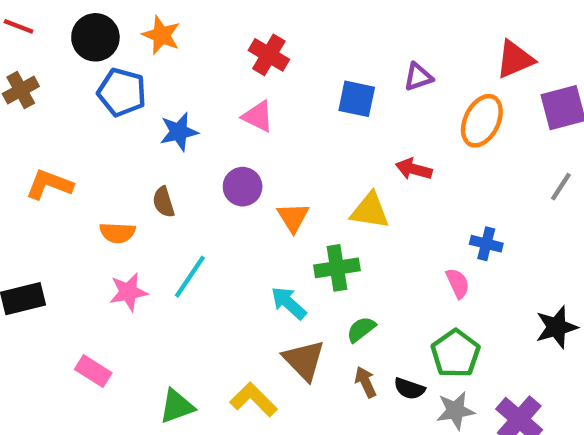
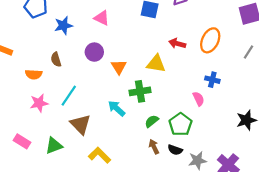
orange ellipse: (482, 121) -> (210, 40), moved
green pentagon: (456, 353) -> (180, 124), moved
brown triangle: (304, 360) -> (80, 124), moved
green triangle: (177, 406) -> (54, 146), moved

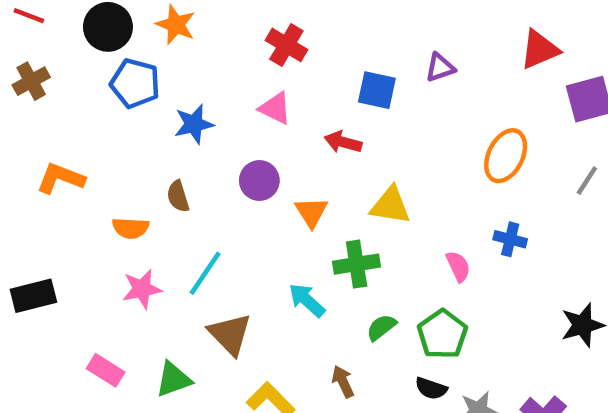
red arrow: (177, 44) -> (343, 142), moved
pink semicircle: (199, 99) -> (458, 266), moved
brown arrow: (154, 147) -> (343, 382), moved

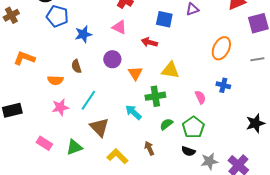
gray line: (587, 181) -> (257, 59), turned 48

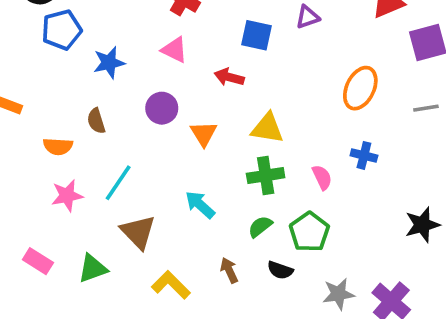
blue pentagon: (57, 16) -> (62, 30), turned -30
green cross: (155, 96) -> (266, 176), moved
black semicircle: (188, 151) -> (280, 270), moved

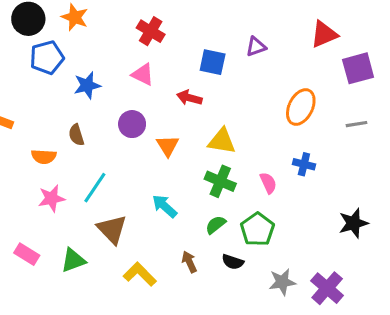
green cross: (266, 176) -> (220, 181), turned 32

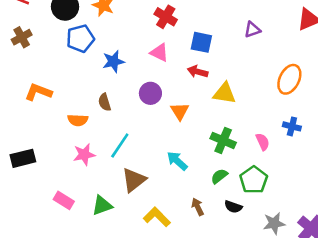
blue square: (213, 62) -> (201, 42), moved
yellow triangle: (222, 141) -> (224, 93), moved
brown triangle: (112, 229) -> (134, 180), turned 36

